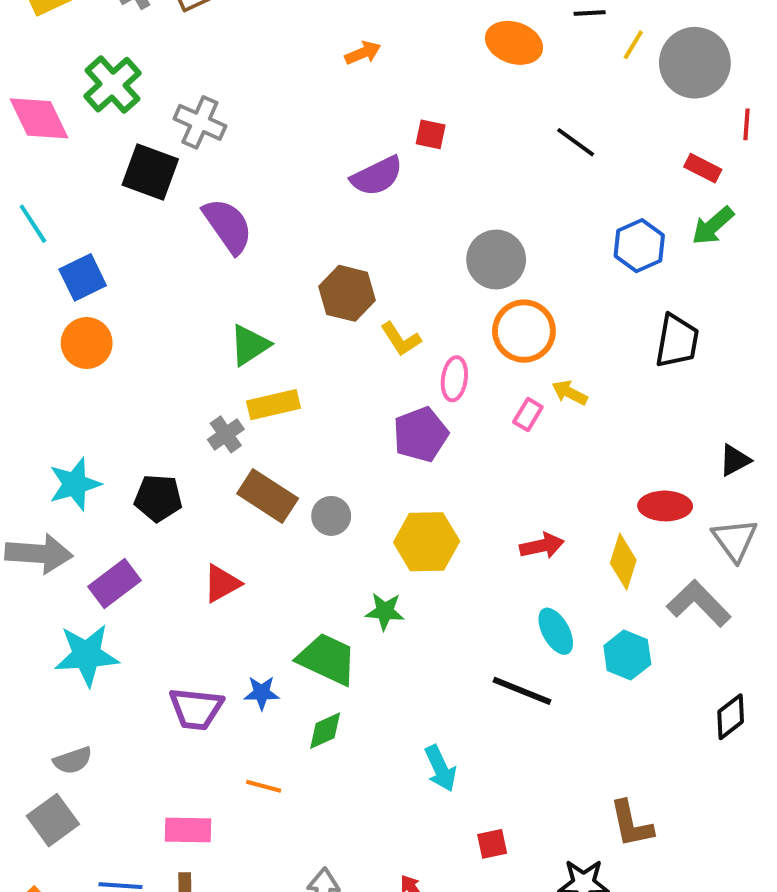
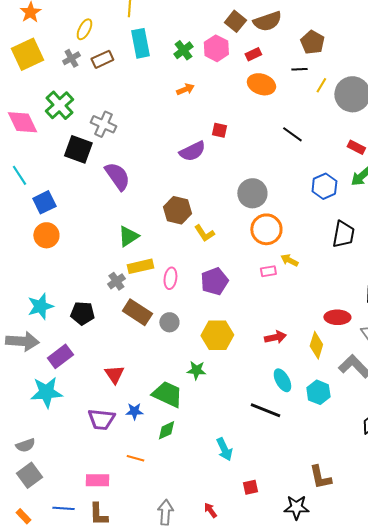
pink ellipse: (454, 379) -> (170, 278), moved
pink rectangle: (528, 415) -> (268, 271), turned 49
red triangle: (222, 584) -> (114, 374), moved, turned -35
gray semicircle: (73, 760) -> (25, 445), moved

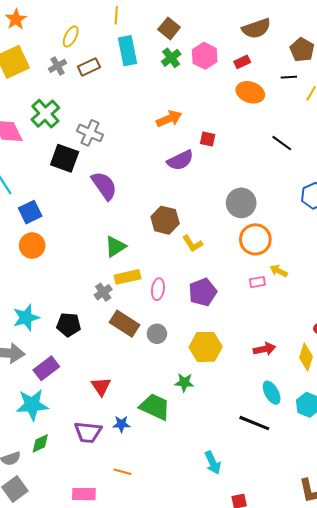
brown square: (235, 21) -> (169, 28), moved
orange arrow: (185, 89) -> (169, 119), moved, size x1.4
green diamond: (166, 430) -> (40, 443), moved

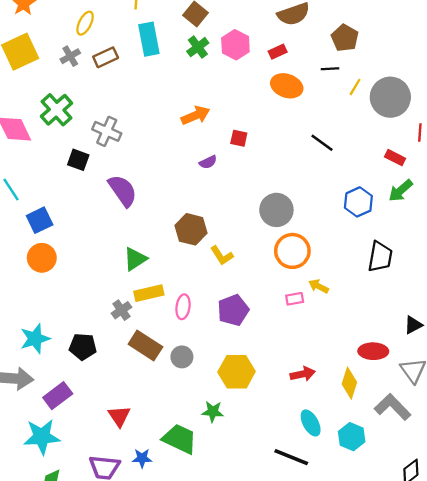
black square: (65, 158) -> (78, 160), size x0.7
purple semicircle: (180, 160) -> (208, 162), size x0.6

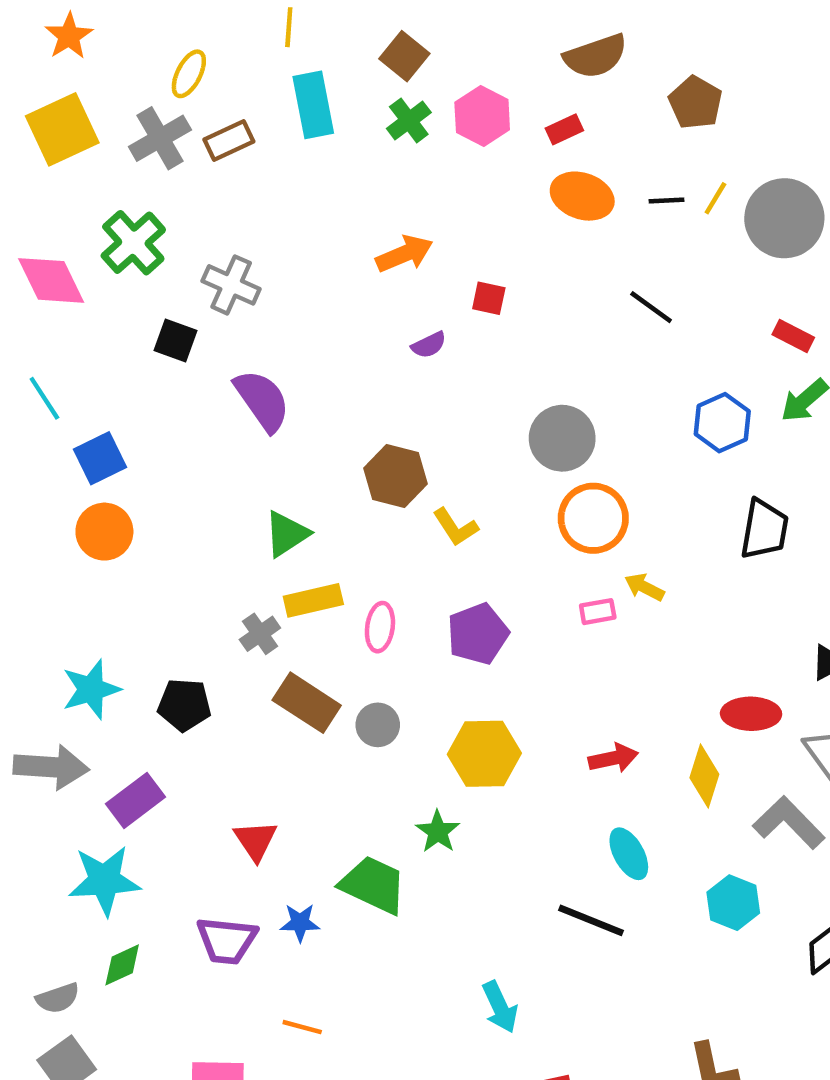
gray cross: (70, 56) -> (160, 138), size x1.5
black line: (330, 69) -> (667, 200), moved
green star: (213, 412) -> (438, 832), turned 30
cyan hexagon: (352, 437) -> (733, 903), moved

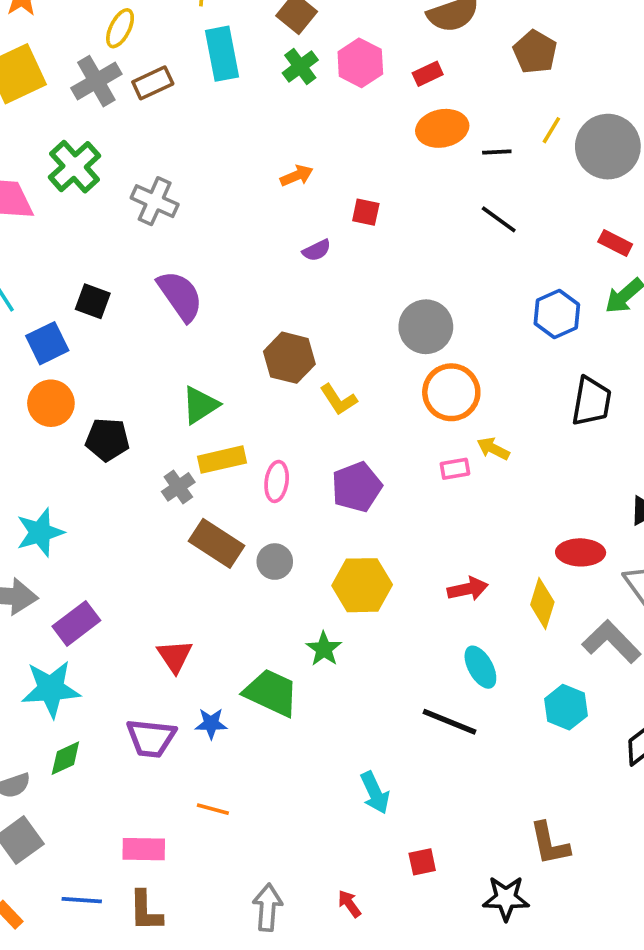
orange ellipse: (582, 196) -> (442, 128), turned -30
black line: (667, 200) -> (497, 152), moved
orange arrow: (404, 254) -> (297, 176), size x0.7
black square: (176, 340) -> (93, 301), moved
black pentagon: (184, 705) -> (107, 440), moved

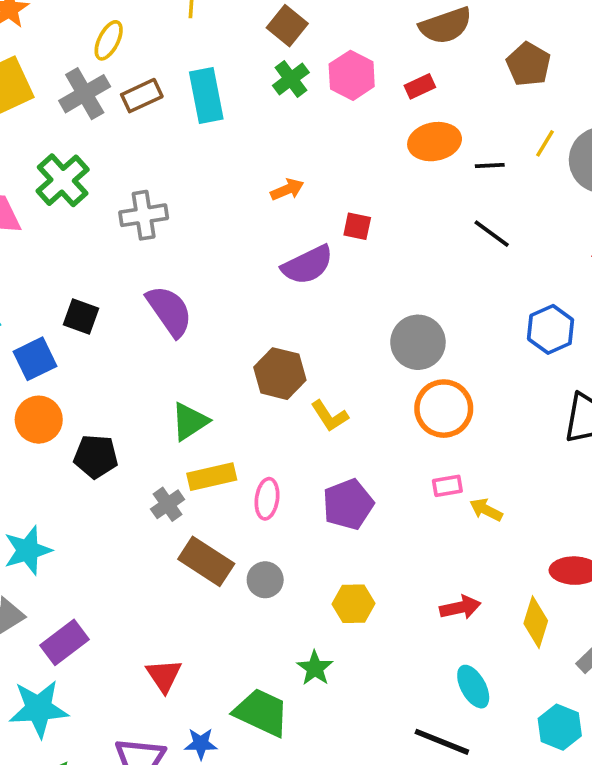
cyan rectangle: (222, 54) -> (206, 96), moved
gray cross: (155, 201) -> (144, 215), turned -33
purple semicircle: (317, 250) -> (307, 265), size x1.8
yellow arrow: (493, 449) -> (486, 510), moved
yellow hexagon: (362, 585) -> (354, 604), size x0.7

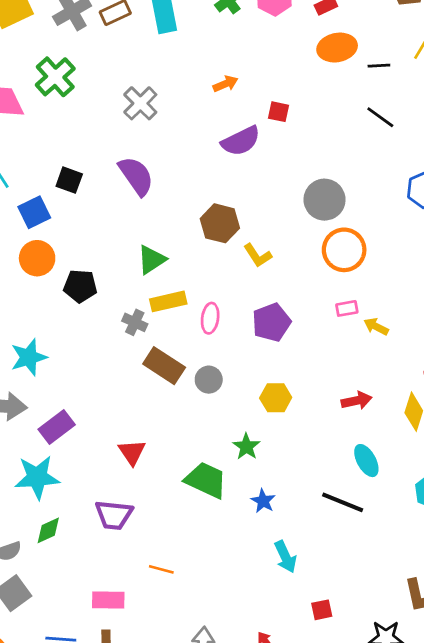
gray cross: (144, 215) -> (140, 103), moved, turned -36
gray cross: (168, 504) -> (135, 322), turned -30
blue star: (201, 744) -> (263, 501), moved, turned 30

